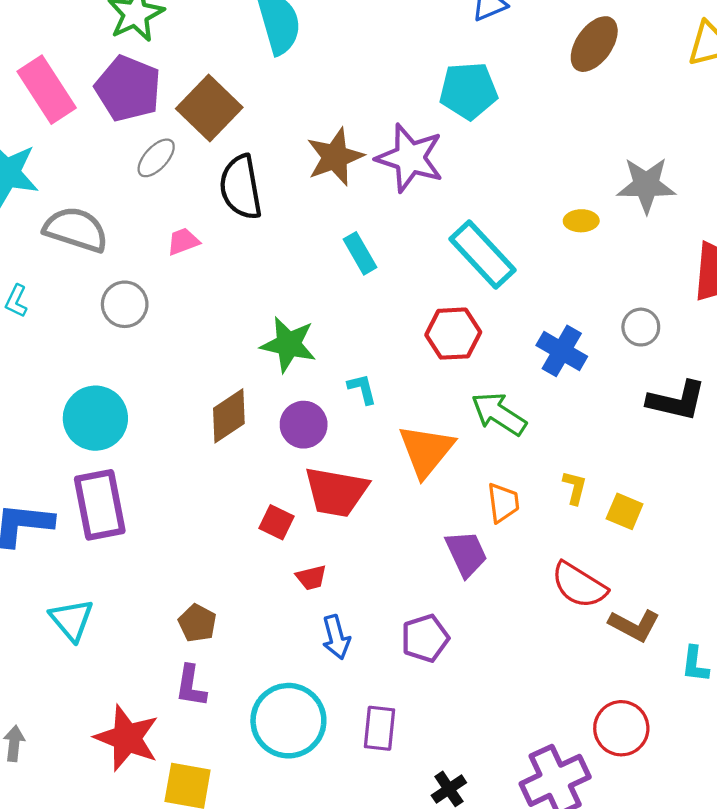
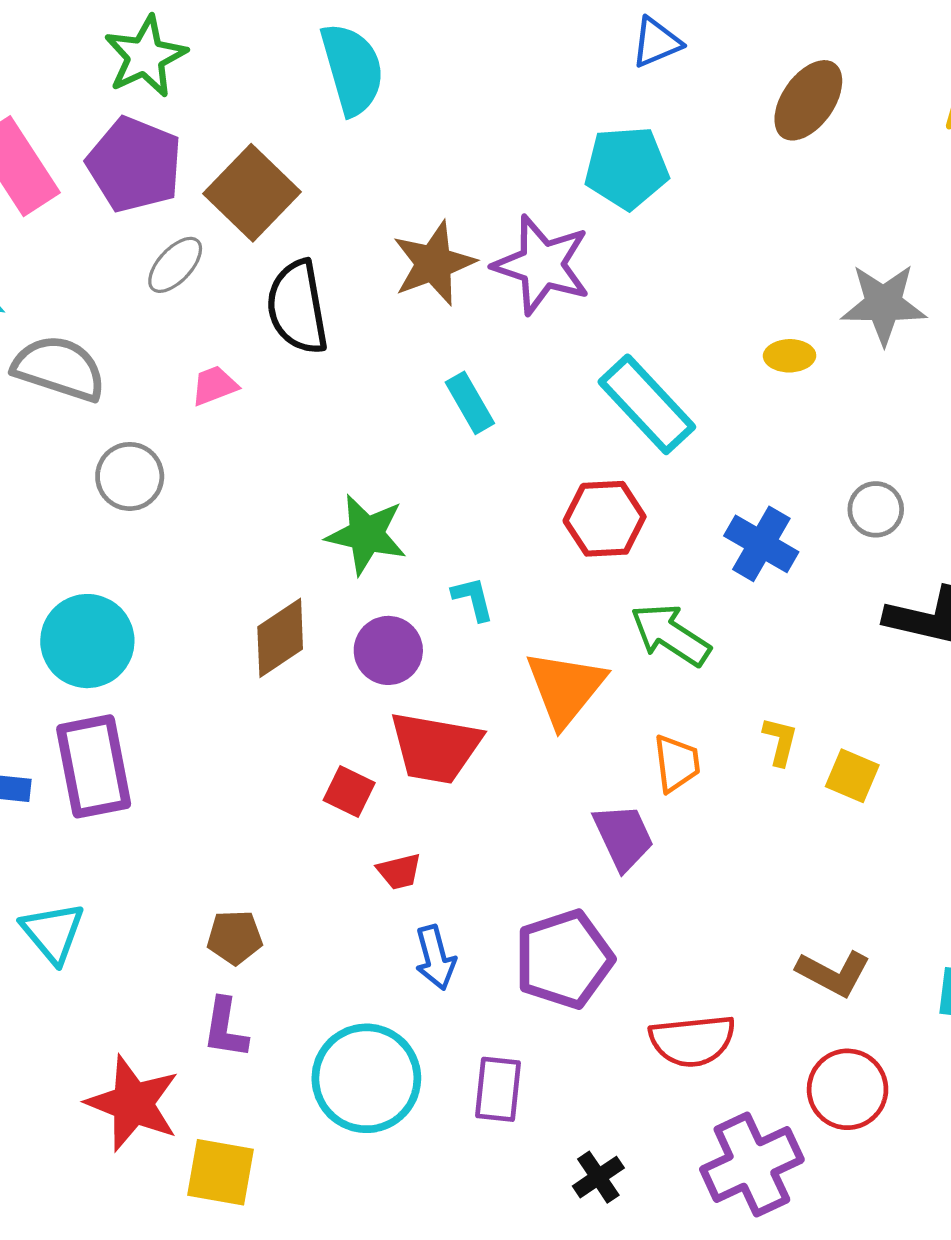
red semicircle: (579, 585) -> (692, 1041), moved, turned -38
brown pentagon: (197, 623) -> (235, 937), turned -30
brown L-shape: (634, 625) -> (833, 973), moved
purple pentagon: (425, 638) -> (564, 959), size x1.4

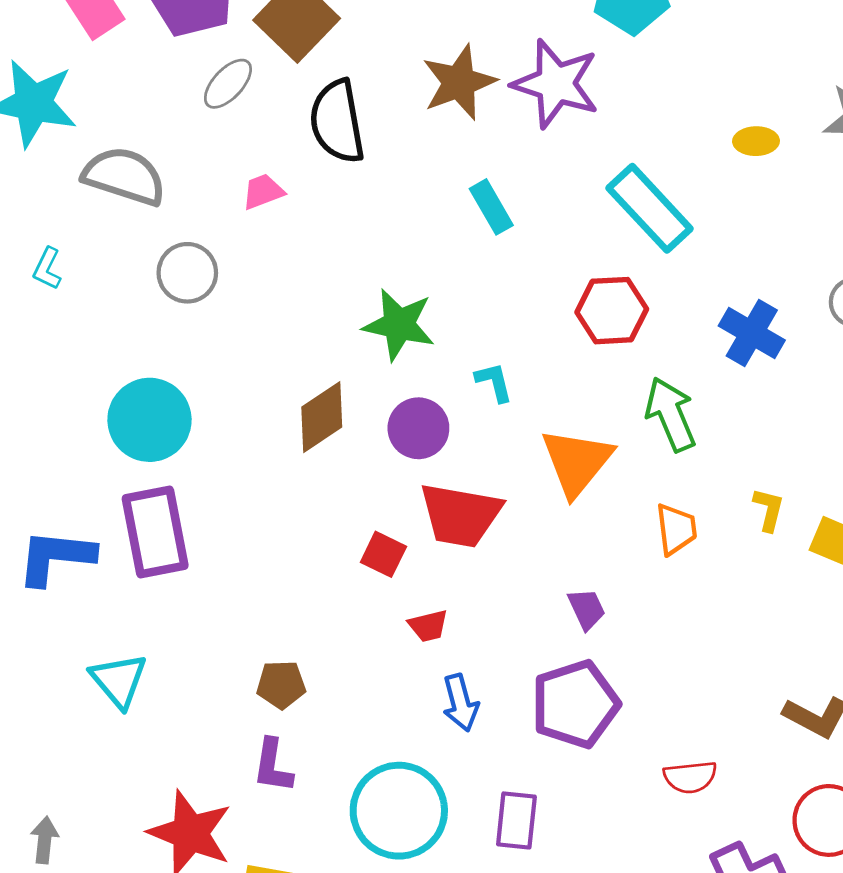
yellow ellipse: (790, 356) -> (756, 141), moved
green arrow: (670, 635) -> (671, 414), turned 34
purple trapezoid: (623, 837) -> (587, 609), moved, size x0.7
red semicircle: (692, 1041) -> (690, 777), size x0.7

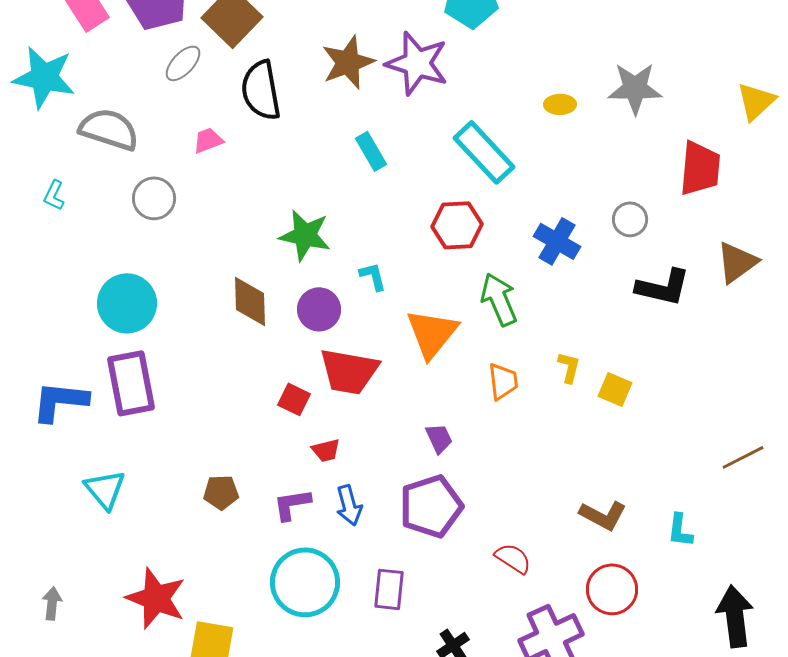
brown diamond: (322, 417) -> (250, 301), turned -58
purple L-shape: (273, 766) -> (292, 504), moved, turned 72
red semicircle: (690, 777) -> (513, 558), turned -141

